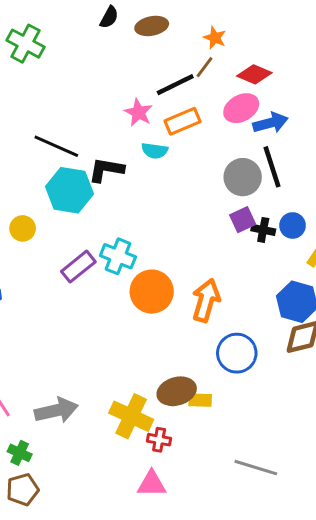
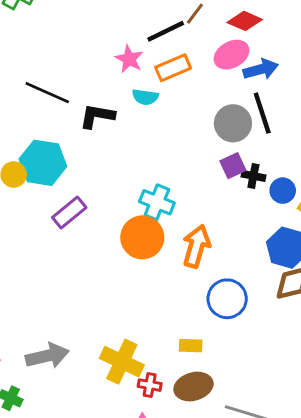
cyan hexagon: (70, 190) -> (43, 163), moved
blue circle: (293, 225) -> (283, 191), moved
cyan cross: (118, 256) -> (157, 202), moved
brown ellipse: (177, 391) -> (193, 386), moved

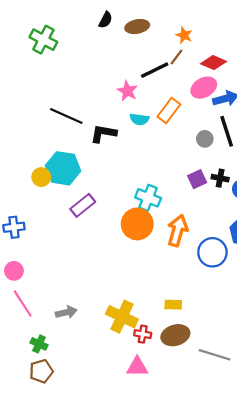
orange rectangle: (173, 68) -> (169, 111), moved, turned -30
gray circle: (233, 123) -> (205, 139), size x0.6
purple square: (233, 166) -> (197, 179), moved
blue circle: (227, 299) -> (212, 252), moved
gray arrow: (47, 356) -> (66, 312), size x0.7

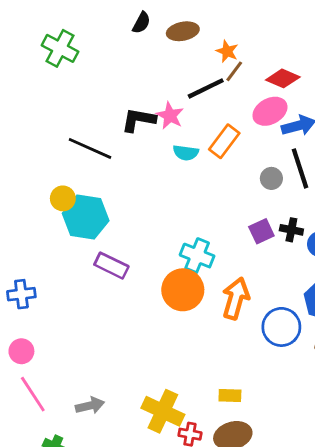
orange star: (184, 35) -> (227, 51), moved
black L-shape: (103, 133) -> (139, 120), moved
yellow circle: (41, 177) -> (63, 198), moved
purple rectangle: (83, 205) -> (111, 266), turned 65

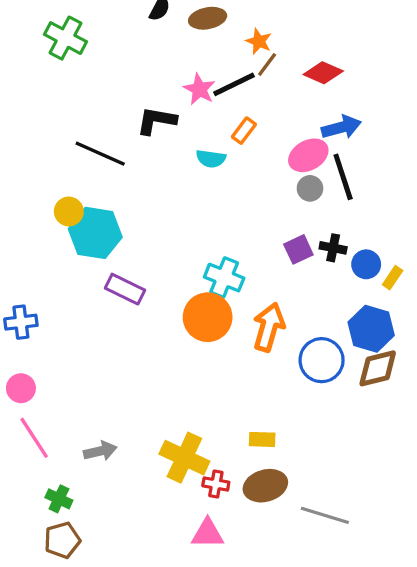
pink ellipse: (270, 111) -> (308, 155), moved
pink star: (170, 116) -> (199, 89), moved
orange rectangle: (224, 141) -> (244, 131), moved, size x0.7

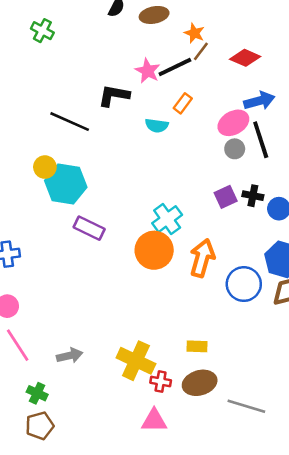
green cross: (66, 38) -> (42, 31), size x0.7
cyan cross: (224, 278) -> (167, 219), turned 32

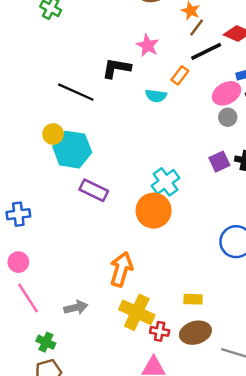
black line: (175, 67) -> (206, 51), moved
orange arrow: (202, 258) -> (121, 269), moved

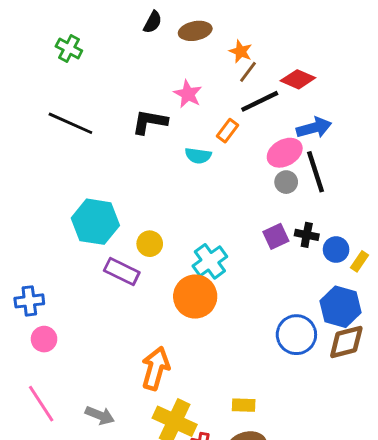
black line: (76, 92) -> (70, 123), moved
yellow circle: (53, 134) -> (150, 244), moved
pink circle: (18, 262) -> (44, 339), moved
gray arrow: (76, 308) -> (100, 415), turned 35

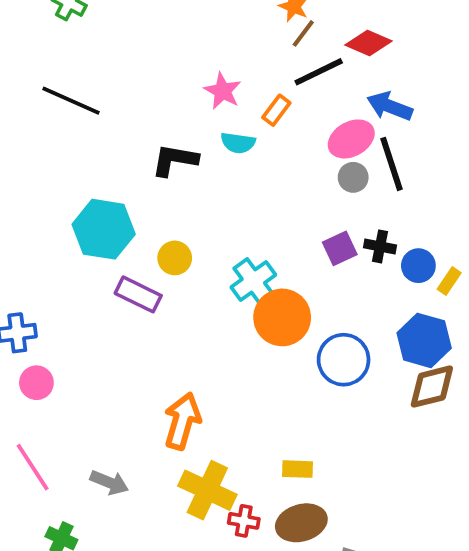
pink star: (188, 94) -> (223, 91), moved
black L-shape: (150, 122) -> (175, 160), moved
blue arrow: (314, 128) -> (390, 106), turned -144
orange circle: (195, 297) -> (282, 317), moved
blue circle: (296, 335) -> (344, 360), moved

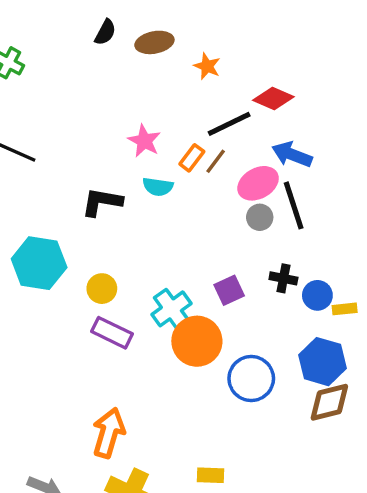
brown line: (303, 33) -> (216, 161), moved
purple square: (340, 248) -> (229, 290), moved
yellow rectangle: (449, 281) -> (345, 309), turned 50
purple rectangle: (138, 294) -> (112, 333), moved

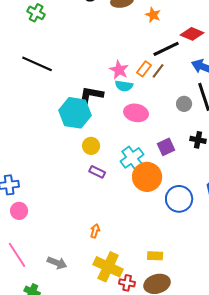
pink star: (144, 141) -> (119, 70), moved
pink ellipse: (258, 183) -> (136, 113), moved, turned 40
cyan hexagon: (39, 263) -> (75, 113), moved
purple rectangle: (112, 333) -> (97, 172), size x0.7
orange arrow: (109, 433) -> (95, 231), size x0.5

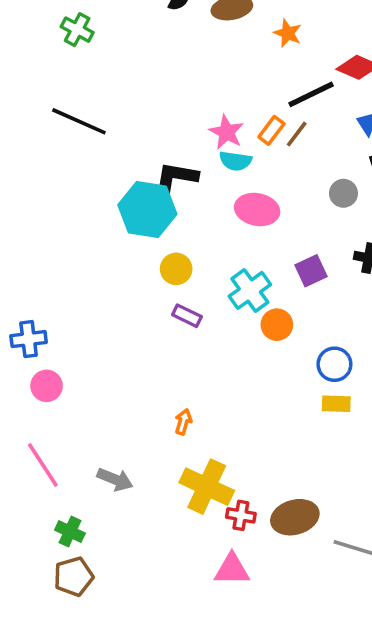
orange circle: (147, 177) -> (277, 325), size x0.6
blue circle: (179, 199) -> (334, 364), size x0.7
yellow rectangle: (155, 256) -> (336, 404), moved

